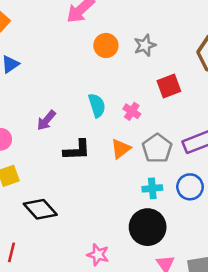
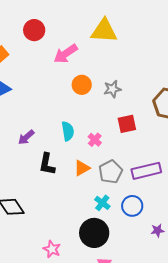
black L-shape: (77, 150) -> (47, 164), turned 95
cyan cross: (152, 188) -> (102, 203), turned 35

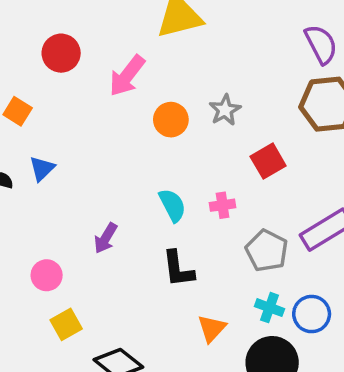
pink cross: (95, 140) -> (223, 205), turned -32
black L-shape: (47, 164) -> (178, 269), moved
orange triangle: (82, 168) -> (212, 328), moved
blue circle: (132, 206) -> (312, 314), moved

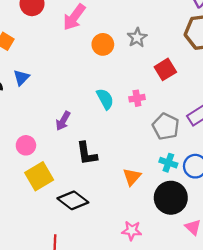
black L-shape: (178, 269) -> (87, 153), moved
yellow square: (66, 324) -> (39, 176), size x1.4

